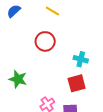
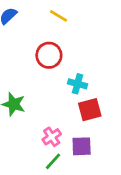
cyan cross: (81, 59) -> (77, 84), moved

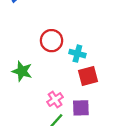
red circle: (49, 55) -> (52, 41), moved

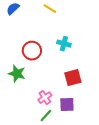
red circle: (52, 41) -> (32, 51), moved
cyan cross: (77, 54) -> (64, 44), moved

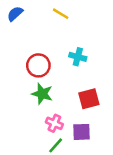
green star: (17, 74) -> (42, 94), moved
pink cross: (45, 98) -> (54, 123), turned -32

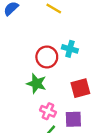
red circle: (38, 65) -> (47, 57), moved

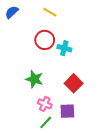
red circle: (47, 57) -> (45, 40), moved
red square: (80, 88) -> (74, 83), turned -30

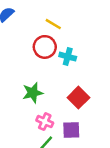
yellow line: (50, 12) -> (53, 24), moved
green star: (34, 79) -> (33, 93), turned -30

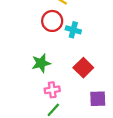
pink cross: (45, 122) -> (52, 90), turned -32
purple square: (71, 130) -> (98, 99), moved

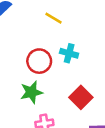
red circle: (52, 21) -> (39, 61), moved

